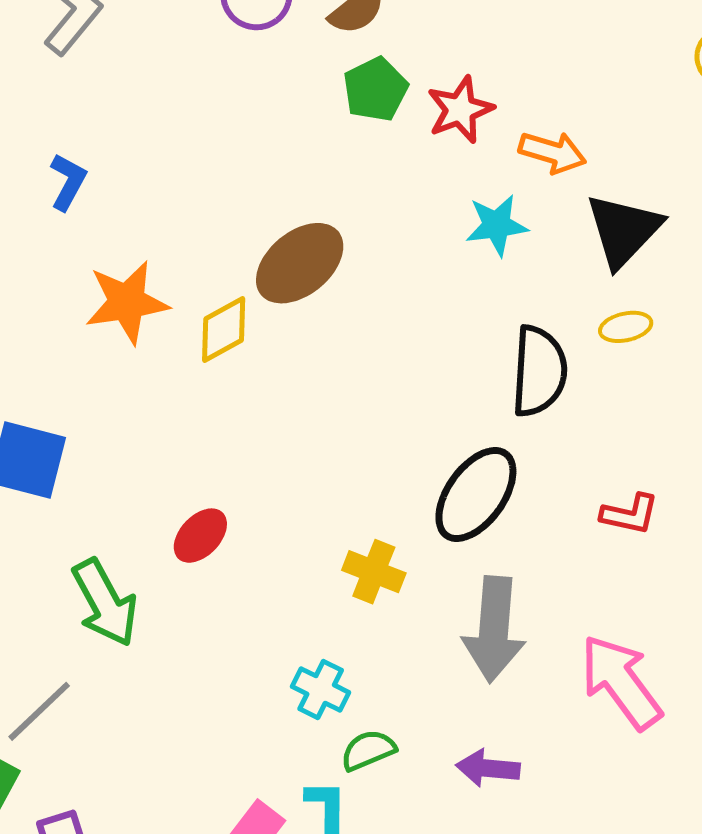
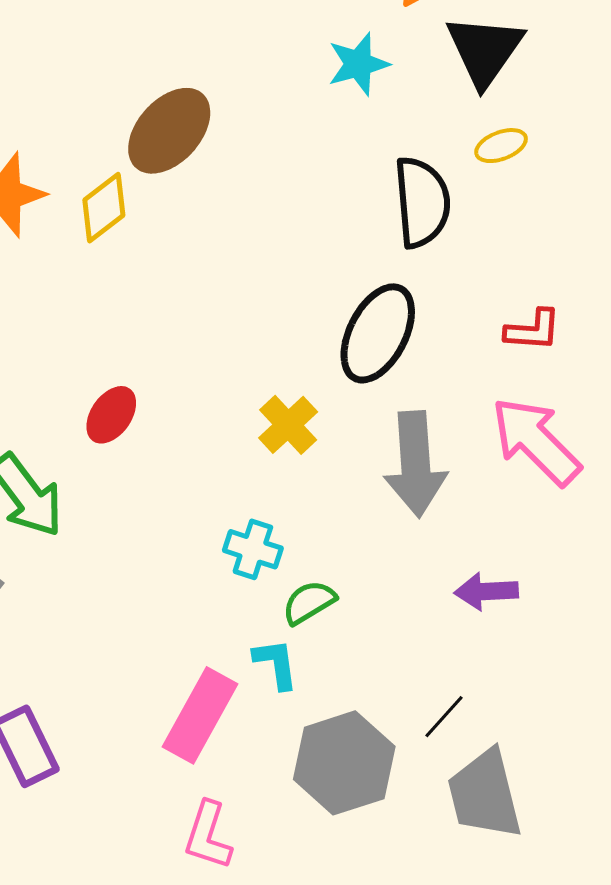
yellow cross: (374, 572) -> (288, 425), turned 34
pink arrow: (621, 682) -> (536, 441), moved
purple arrow: (488, 768) -> (486, 591), moved

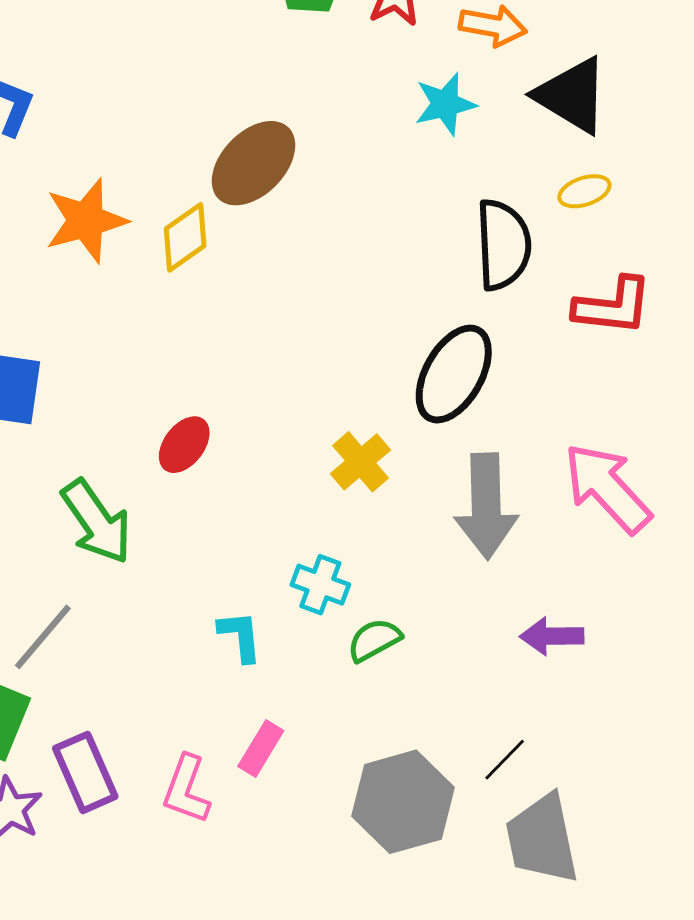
black triangle: (485, 50) -> (572, 95), turned -36
red L-shape: (533, 330) -> (613, 306), moved, size x1.4
cyan L-shape: (276, 664) -> (240, 636), moved
pink rectangle: (200, 715) -> (261, 749), size x0.6
pink L-shape: (208, 836) -> (186, 789), moved

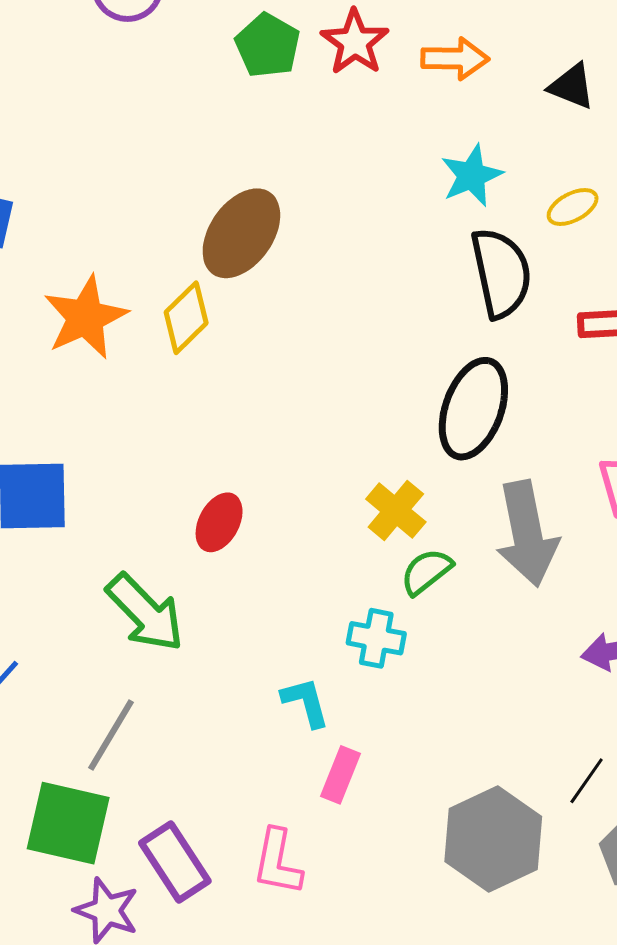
black triangle: (572, 95) -> (572, 86), moved, size x0.6
cyan star: (445, 104) -> (472, 176), moved
green semicircle: (374, 640) -> (426, 572), moved
pink rectangle: (261, 749) -> (341, 775), moved

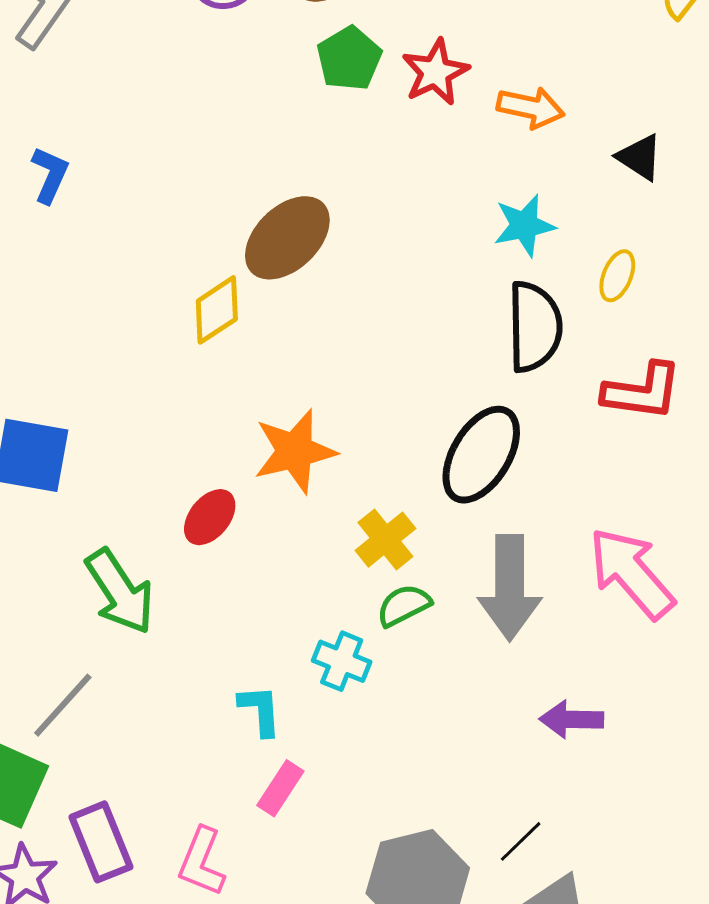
yellow ellipse: (573, 207) -> (617, 276), turned -51
orange star: (85, 317) -> (295, 451), moved

